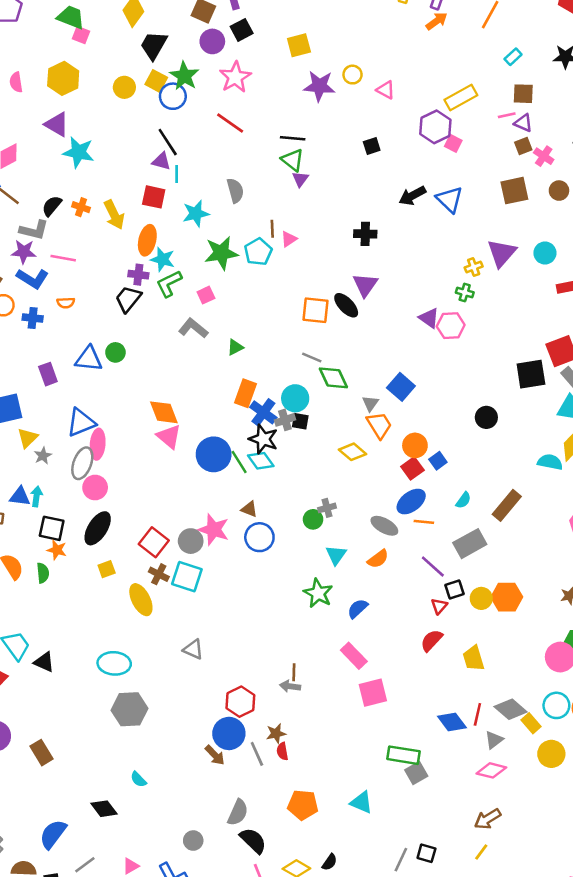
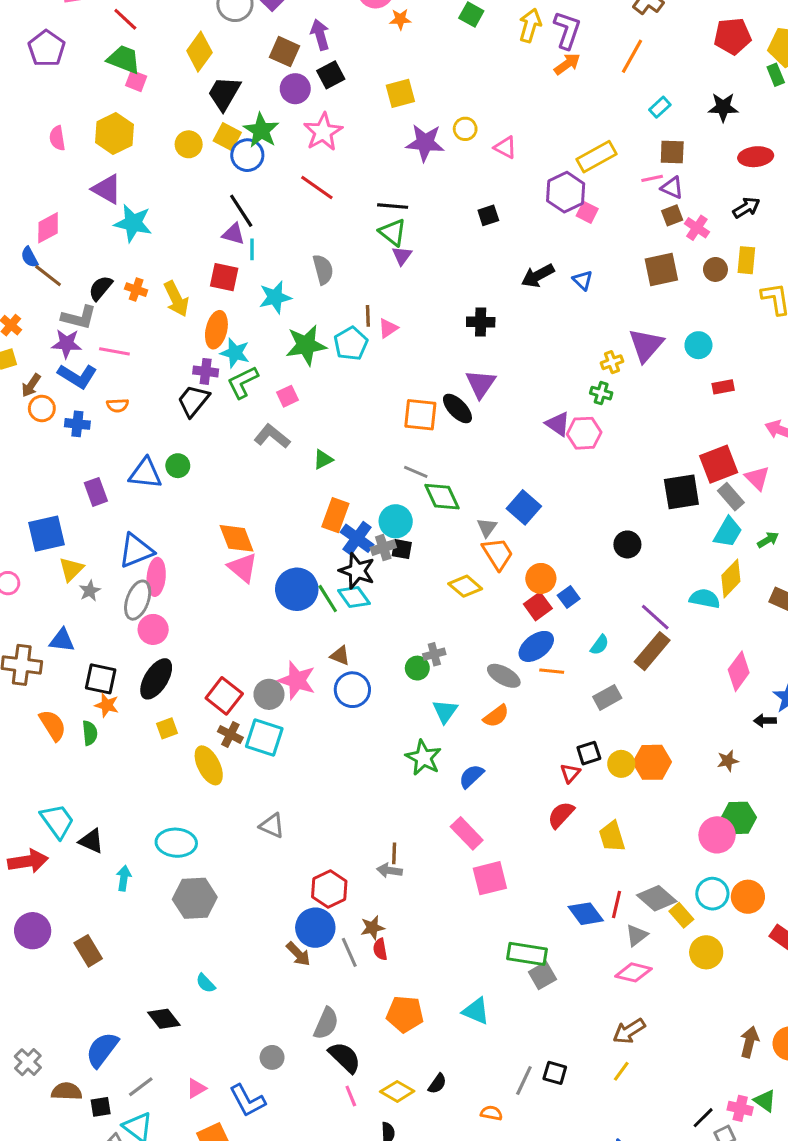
blue triangle: (449, 199) -> (583, 280), size x0.6
cyan arrow: (36, 496) -> (124, 878), moved
gray rectangle: (470, 544) -> (607, 697), size x0.7
purple line: (433, 567) -> (655, 617), moved

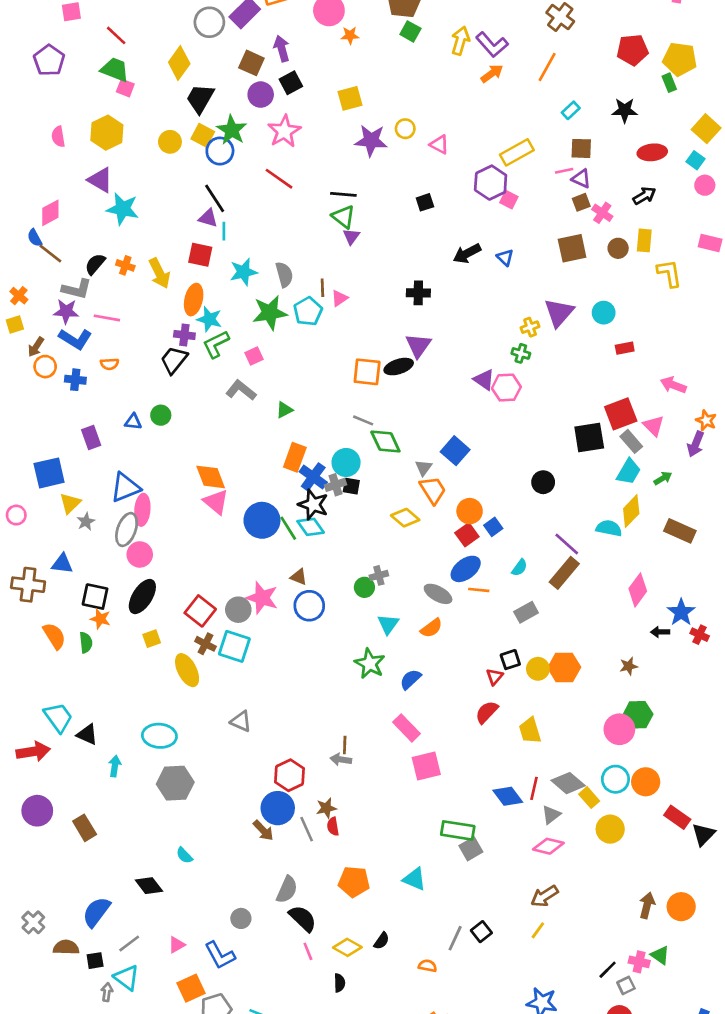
purple L-shape: (567, 30) -> (492, 45), turned 120
gray semicircle: (323, 269) -> (284, 275), moved
black ellipse: (457, 409) -> (399, 367), turned -64
blue triangle: (145, 473) -> (133, 422), size x0.6
black square: (555, 1073) -> (481, 932), turned 36

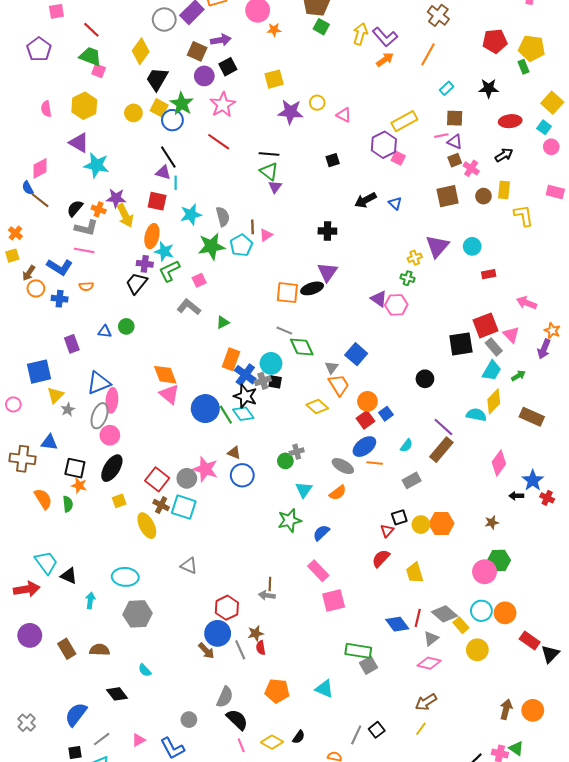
purple arrow: (282, 49) -> (221, 40), turned 96
gray L-shape: (77, 289) -> (86, 228), moved
purple star: (66, 311) -> (116, 198), moved
green star: (370, 664) -> (289, 520), turned 30
brown semicircle: (66, 947) -> (100, 650), moved

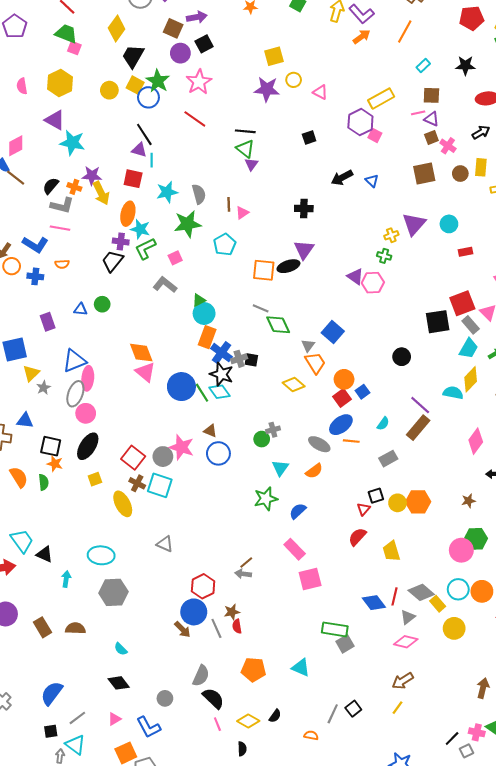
yellow square: (274, 79) -> (274, 56), moved
cyan pentagon: (241, 245) -> (225, 245), moved
cyan circle: (271, 363) -> (204, 313), moved
brown line: (270, 584) -> (246, 563), turned 48
black diamond: (117, 694) -> (119, 683), moved

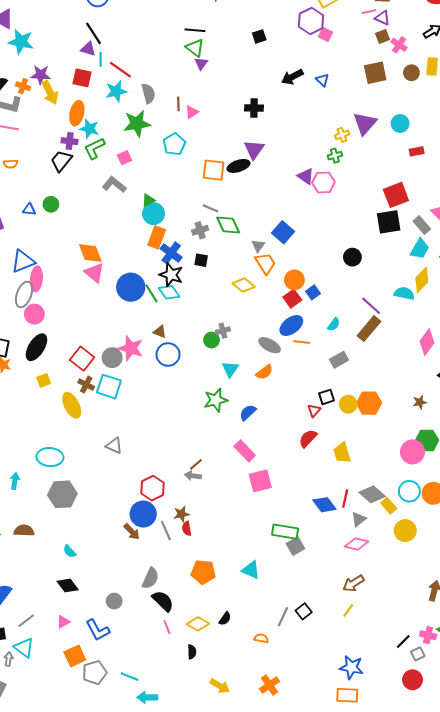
red line: (195, 119) -> (120, 70), moved
green cross: (384, 256) -> (335, 156), turned -32
red square: (462, 303) -> (396, 195), moved
gray cross: (239, 359) -> (200, 230), moved

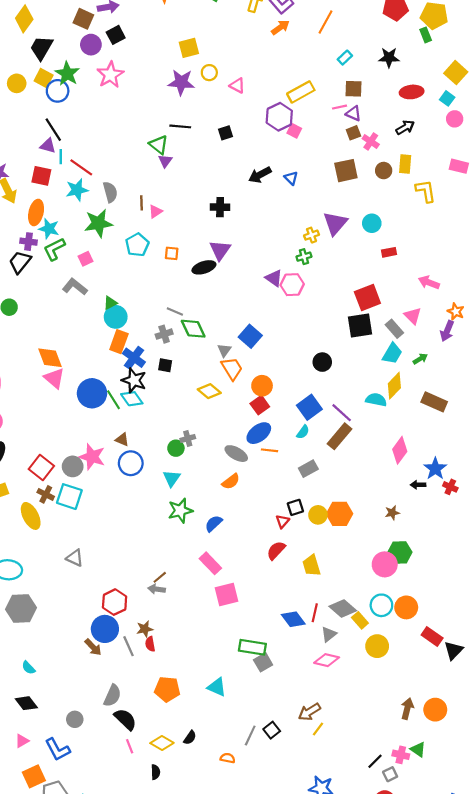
black line: (195, 30) -> (180, 126), moved
orange square: (214, 170) -> (172, 253), moved, size x0.6
blue square: (313, 292) -> (309, 407), moved, size x1.6
cyan triangle: (230, 369) -> (172, 478), moved
brown arrow: (353, 583) -> (309, 712), moved

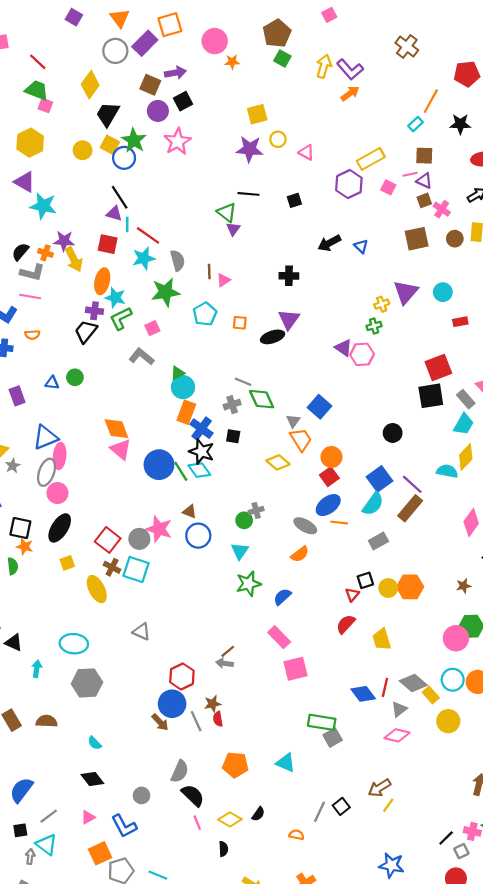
orange line: (326, 22) -> (431, 101), moved
pink square: (294, 131) -> (388, 187), moved
cyan semicircle: (303, 432) -> (373, 504), size x1.6

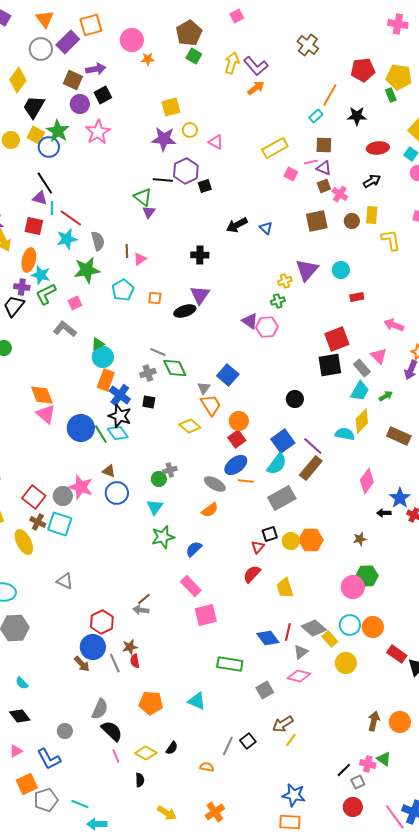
purple hexagon: (349, 184) -> (186, 171), moved
gray rectangle: (378, 541) -> (282, 498), size x1.5
gray square: (333, 738) -> (265, 690), moved

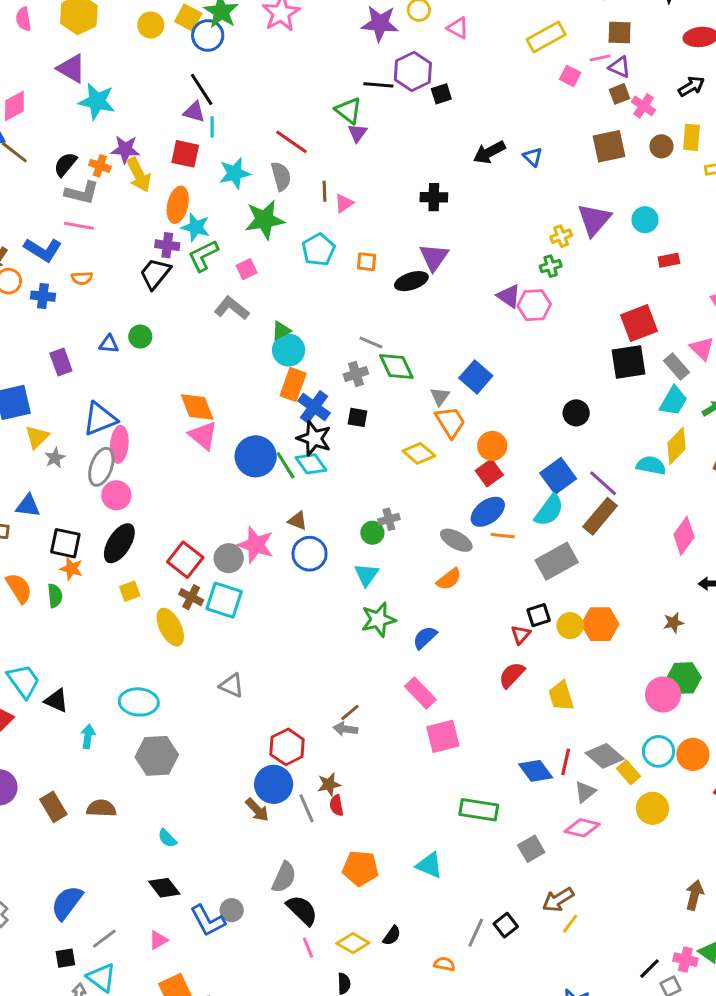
red line: (71, 218) -> (292, 142), moved
blue L-shape: (49, 759) -> (208, 921), moved

